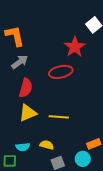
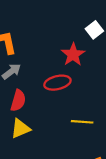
yellow line: (59, 117) -> (82, 122), moved

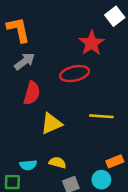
yellow triangle: (20, 129) -> (51, 124), moved

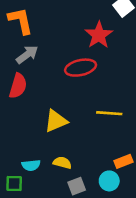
red semicircle: (32, 93) -> (18, 86), moved

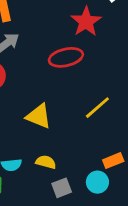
yellow line: (109, 113) -> (97, 108), turned -45
yellow triangle: (56, 121) -> (39, 116), turned 45

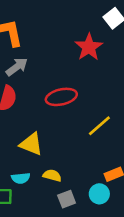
red ellipse: (66, 57) -> (61, 97), moved
yellow triangle: (39, 116) -> (31, 144), moved

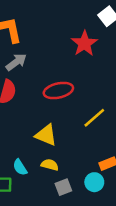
yellow triangle: (31, 144) -> (46, 135), moved
cyan semicircle: (21, 178) -> (20, 167), turned 63

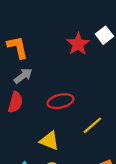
red star: (84, 43) -> (78, 44), moved

